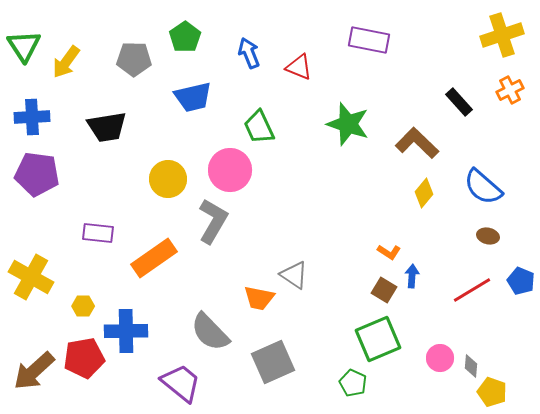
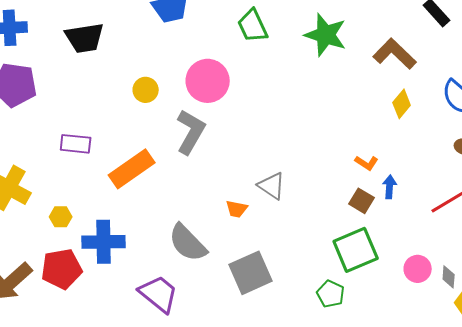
green trapezoid: (259, 127) -> (253, 26), moved
yellow circle: (168, 179) -> (146, 90), size x0.7
orange trapezoid: (259, 298) -> (237, 209), size x0.7

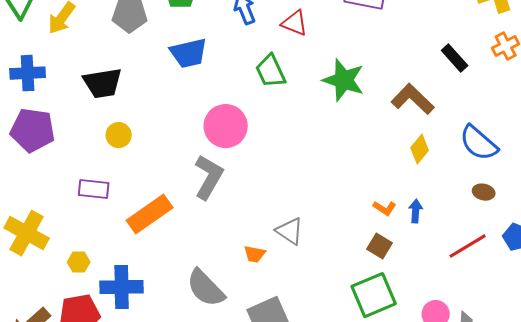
yellow circle: (146, 90) -> (119, 135), moved
blue arrow: (390, 187) -> (416, 211), moved

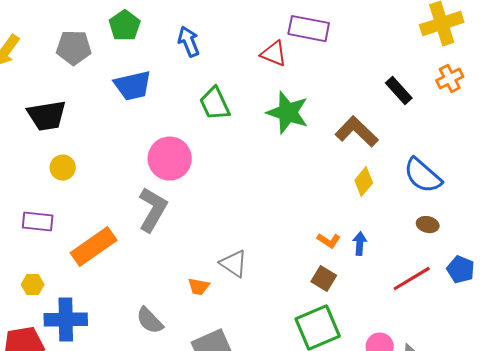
red triangle: (295, 23) -> (274, 54), moved
yellow hexagon: (79, 262) -> (33, 285), moved
gray semicircle: (206, 288) -> (150, 321), size x0.7

